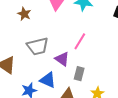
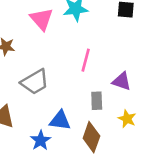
purple triangle: (62, 59) -> (122, 81), moved

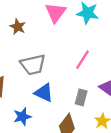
blue triangle: (60, 120) -> (44, 93), moved

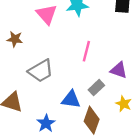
blue triangle: (44, 93) -> (71, 100), moved
gray rectangle: (81, 97) -> (96, 88), turned 49

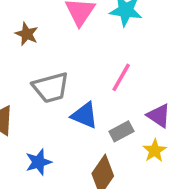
blue triangle: (71, 100) -> (85, 115), moved
yellow star: (124, 104) -> (155, 151), moved

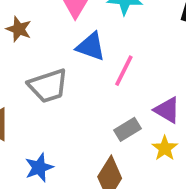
blue triangle: (85, 115) -> (91, 47), moved

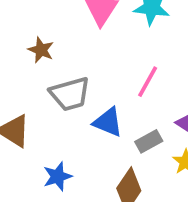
brown star: (19, 29) -> (41, 50), moved
blue triangle: (91, 47) -> (108, 122), moved

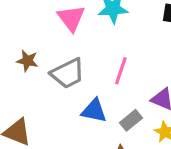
gray trapezoid: (70, 94) -> (68, 73), moved

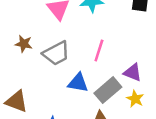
gray rectangle: (131, 120) -> (108, 90), size x1.5

